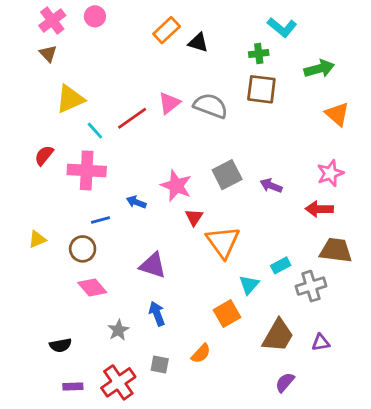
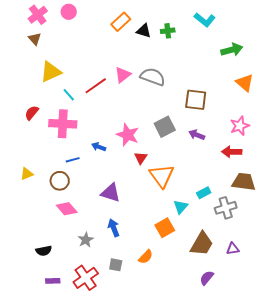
green cross: (259, 54) -> (168, 31), moved
brown square: (261, 89) -> (196, 100), moved

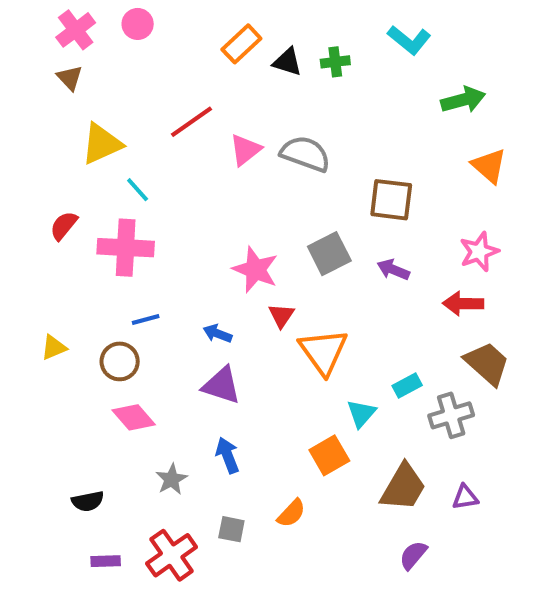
red line: (96, 86) -> (192, 122), moved
blue arrow: (99, 147) -> (217, 334), moved
brown trapezoid: (244, 182) -> (487, 363), turned 35

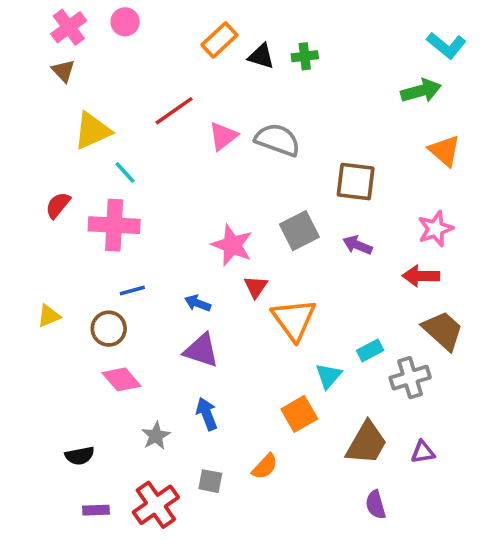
cyan L-shape: (409, 40) -> (446, 45), moved
purple semicircle: (413, 555) -> (376, 505), turned -56

